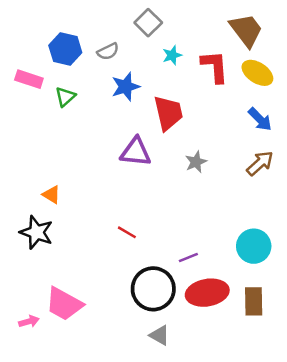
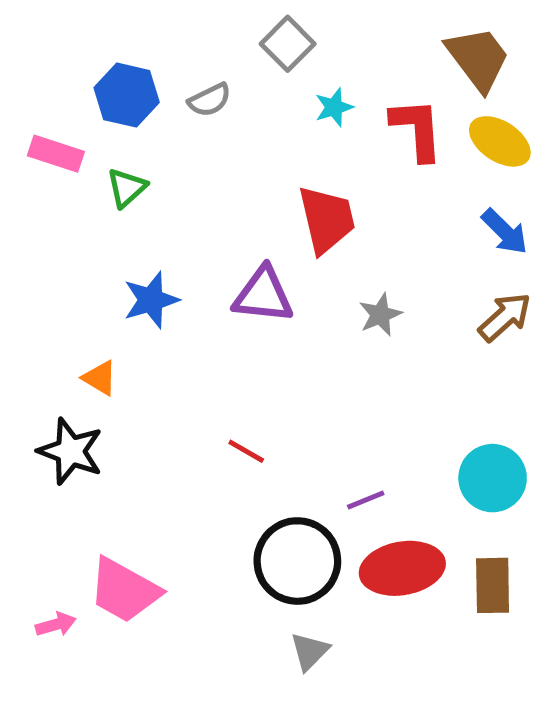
blue star: (126, 87) -> (151, 300), moved
gray triangle: (160, 335) -> (310, 651), turned 45

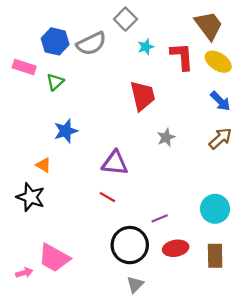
gray semicircle: (210, 100) -> (91, 44), size x1.6
purple triangle: (263, 295) -> (115, 163), moved
red ellipse: (402, 568) -> (176, 248), size x0.7

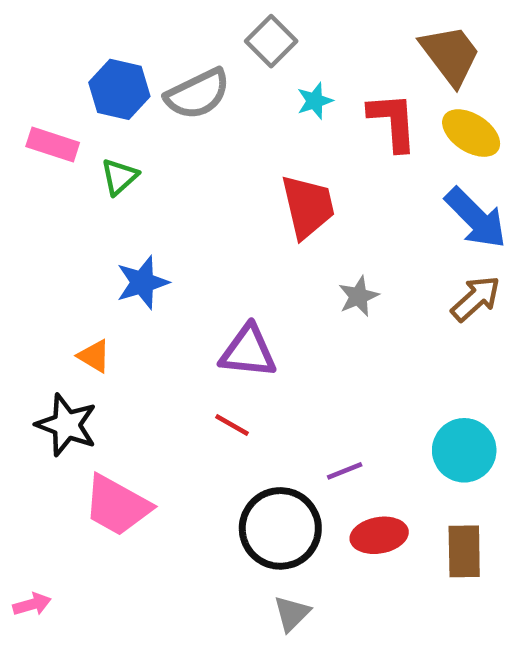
blue arrow: (220, 101) -> (476, 218), size x1.4
pink trapezoid: (54, 258) -> (117, 505), moved
pink arrow: (24, 273) -> (32, 604), moved

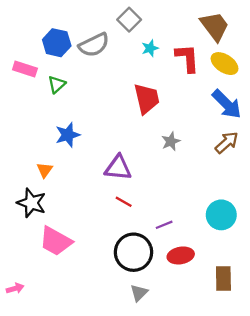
orange triangle: (94, 356) -> (45, 170), turned 35
red line: (232, 425) -> (124, 202), moved
brown rectangle: (464, 551) -> (223, 279), moved

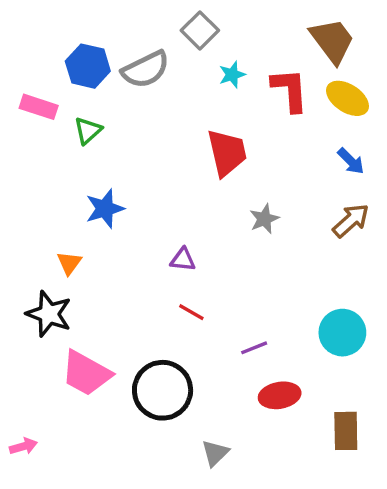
blue arrow: (227, 104) -> (351, 161), size x0.6
purple triangle: (118, 168) -> (183, 260), size x0.6
black circle: (133, 252) -> (163, 390), moved

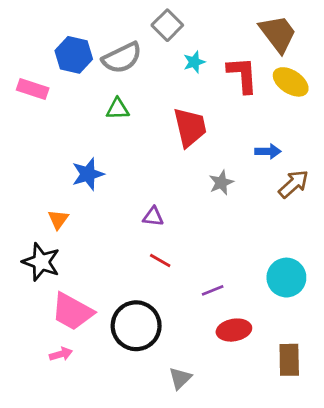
green triangle: (88, 131) -> (118, 109), moved, turned 40
blue arrow: (351, 161) -> (268, 151), moved, turned -45
pink arrow: (23, 446) -> (61, 354), moved

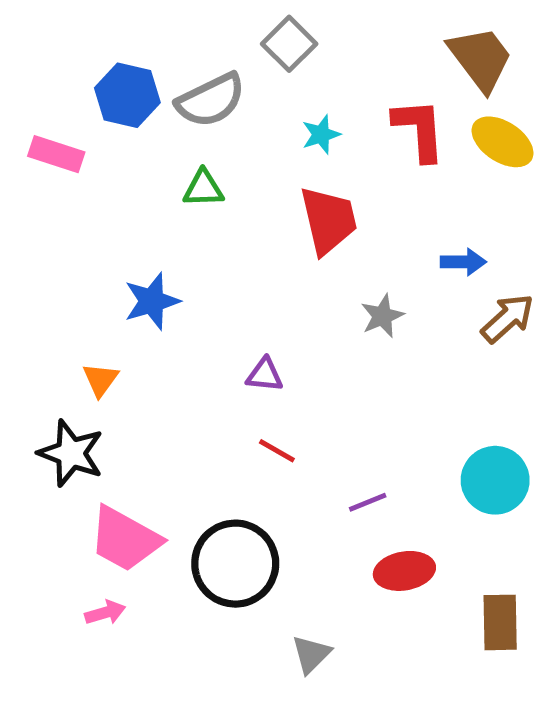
cyan star: (194, 62) -> (321, 134), moved

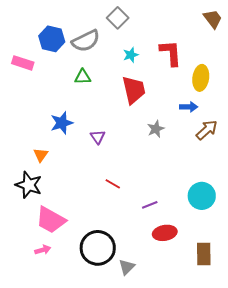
brown trapezoid: (480, 58) -> (213, 19), moved, size x0.7
yellow ellipse: (502, 142) -> (201, 78), moved, turned 65
purple triangle: (265, 375) -> (98, 137), moved, turned 49
black circle: (235, 564) -> (98, 248), moved

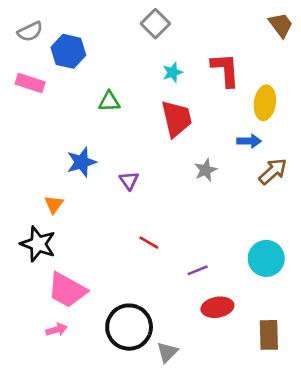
gray semicircle: (86, 41) -> (30, 32), moved, size x0.7

